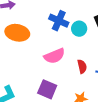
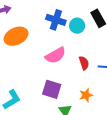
orange ellipse: (17, 33) -> (16, 36), turned -30

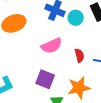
orange star: (86, 95) -> (79, 88), size x1.6

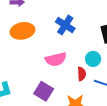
cyan circle: (76, 18) -> (93, 59), moved

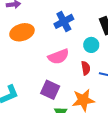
blue cross: (65, 25) -> (64, 21), turned 36
cyan circle: (93, 59) -> (91, 45), moved

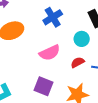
red semicircle: (86, 68) -> (78, 62), turned -104

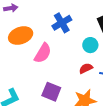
pink semicircle: (50, 53) -> (43, 53), moved, turned -35

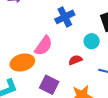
orange ellipse: (21, 36) -> (22, 62), moved
red semicircle: (86, 68) -> (75, 60), moved

